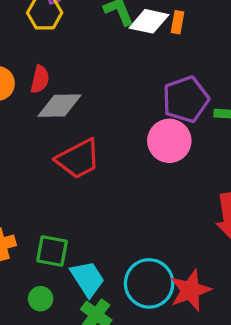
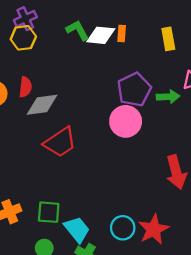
cyan circle: (149, 283) -> (123, 228), size x0.7

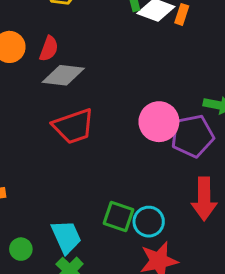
purple pentagon: (134, 90) -> (192, 136), moved
green square: (49, 212) -> (118, 217), moved
cyan circle: (123, 228) -> (149, 222), moved

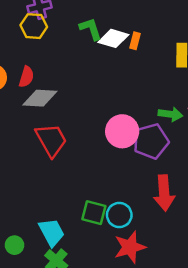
red trapezoid: (73, 126) -> (51, 140), turned -96

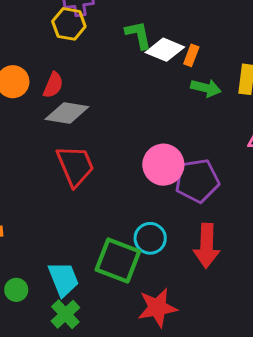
green arrow: (170, 114) -> (206, 88), moved
green square: (94, 213) -> (118, 260), size x1.4
cyan circle: (119, 215) -> (150, 238), moved

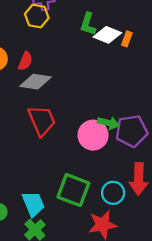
green L-shape: (138, 35) -> (88, 24), turned -150
green arrow: (206, 88) -> (108, 123), moved
pink circle: (163, 165) -> (93, 135), moved
cyan circle: (150, 238) -> (113, 193), moved

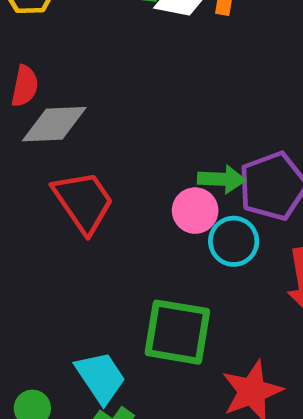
pink circle: (93, 135) -> (195, 211), size x0.7
cyan circle: (113, 193) -> (234, 241), moved

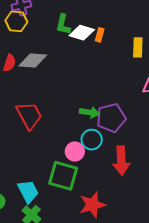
gray diamond: (54, 124) -> (33, 60), moved
pink circle: (195, 211) -> (75, 151), moved

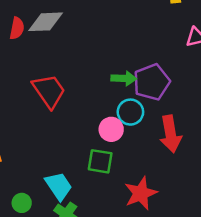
green square: (63, 176) -> (100, 161), size x0.7

